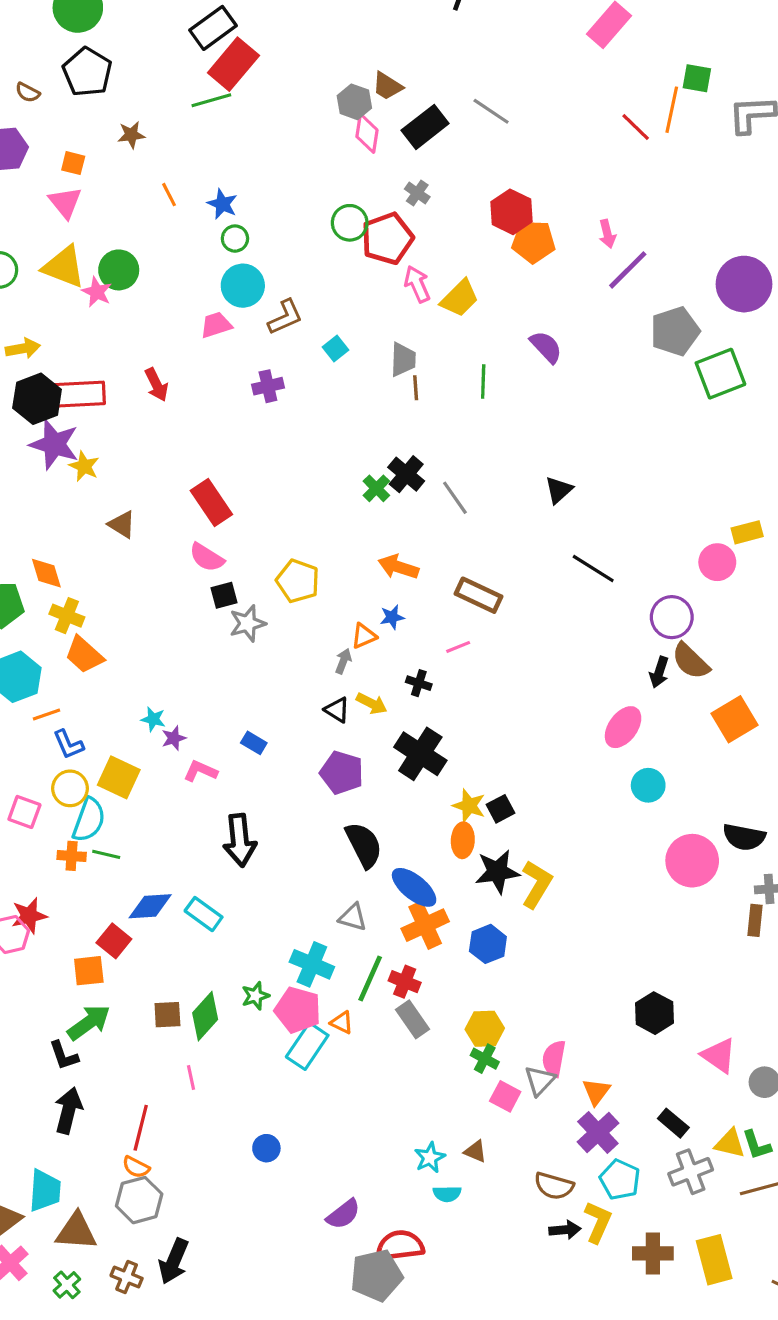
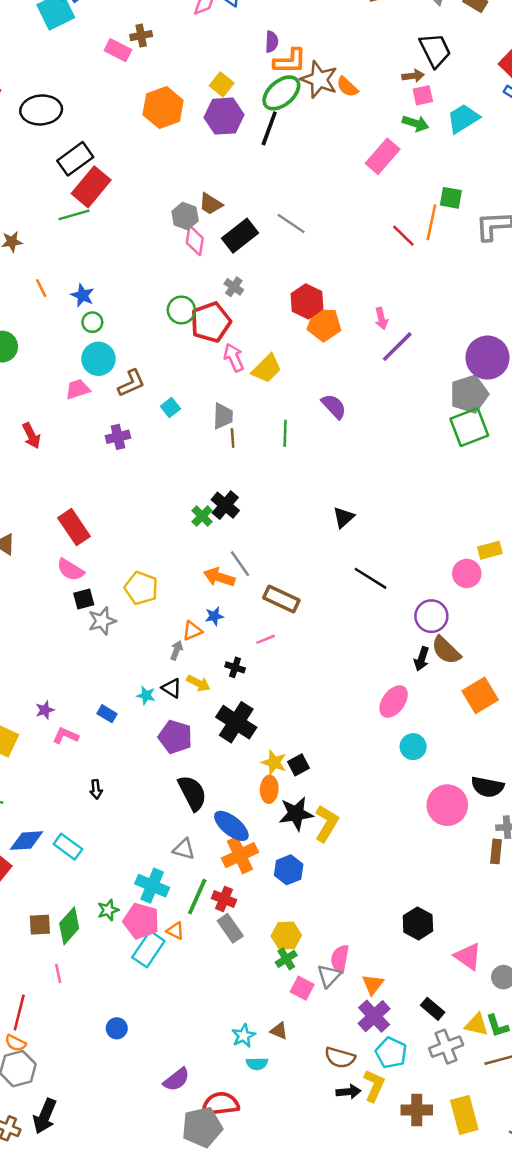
gray pentagon: (675, 331) -> (469, 394), moved
gray line: (455, 498) -> (240, 564), moved
cyan star: (153, 719) -> (146, 695), moved
black arrow: (240, 840) -> (96, 789), size x0.5
green cross: (485, 1059) -> (286, 959), turned 30

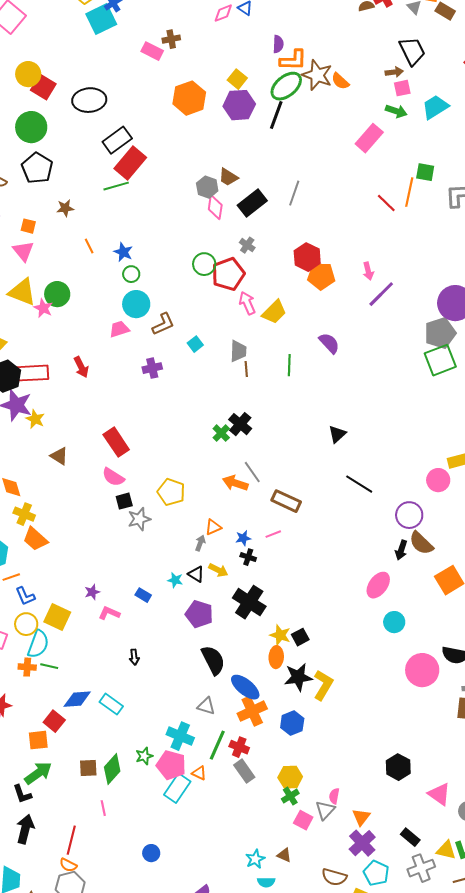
gray line: (291, 223) -> (294, 193), turned 75
blue star: (214, 616) -> (243, 538), moved
pink semicircle: (340, 959) -> (334, 796), size x0.7

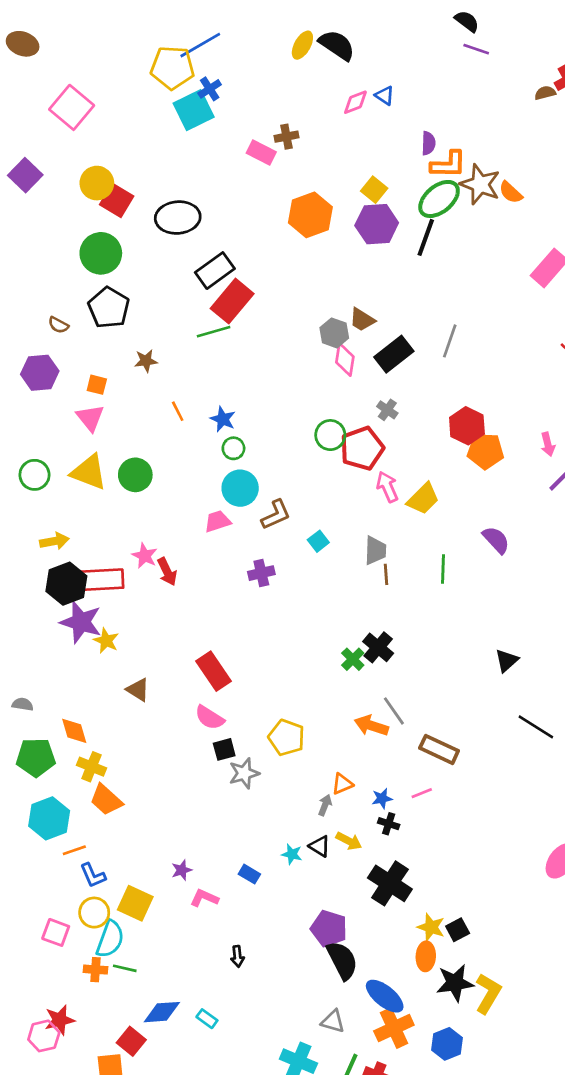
pink star: (43, 308) -> (145, 556), moved
purple pentagon: (199, 614) -> (329, 928), moved
cyan rectangle: (111, 704) -> (207, 1019), size x0.7

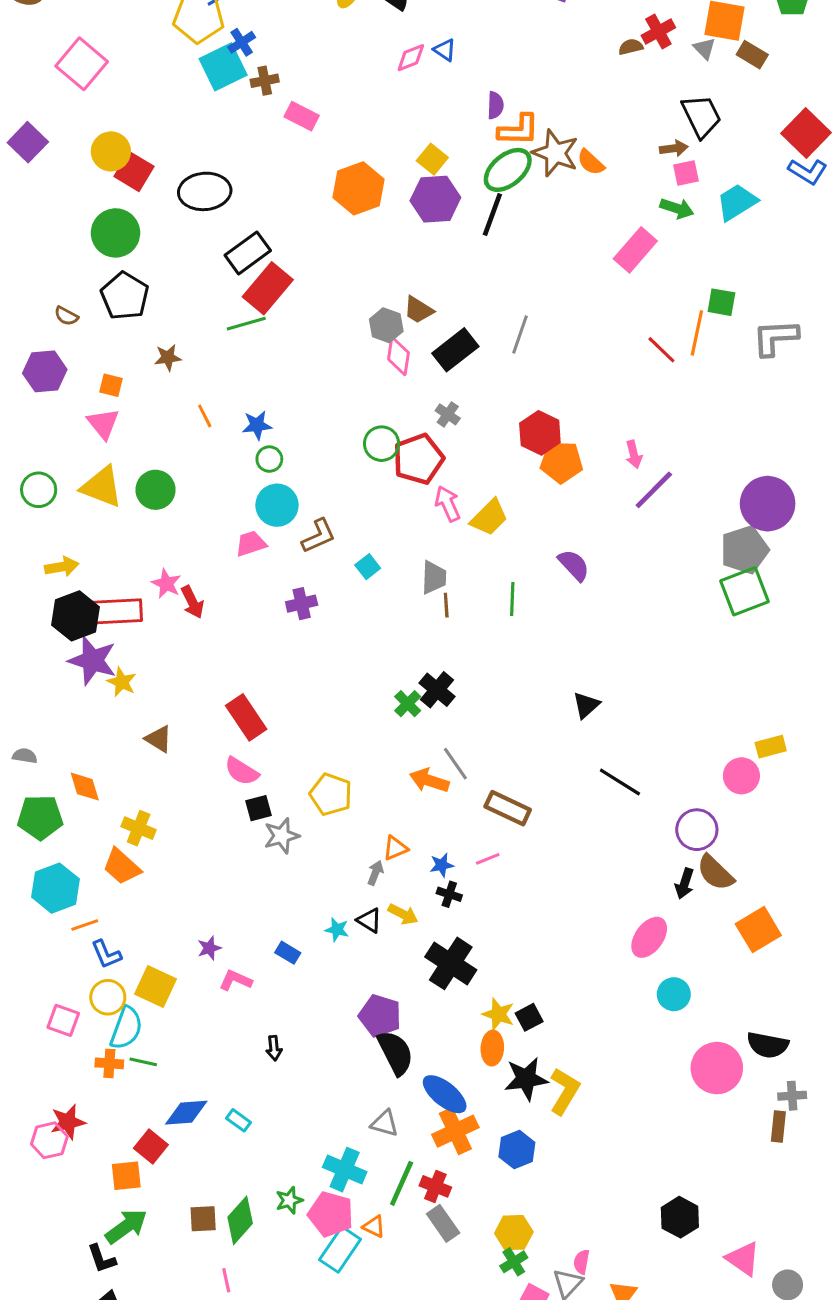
brown cross: (287, 137) -> (265, 81), moved
blue star: (223, 419) -> (257, 425), turned -30
yellow cross: (92, 767) -> (139, 828), moved

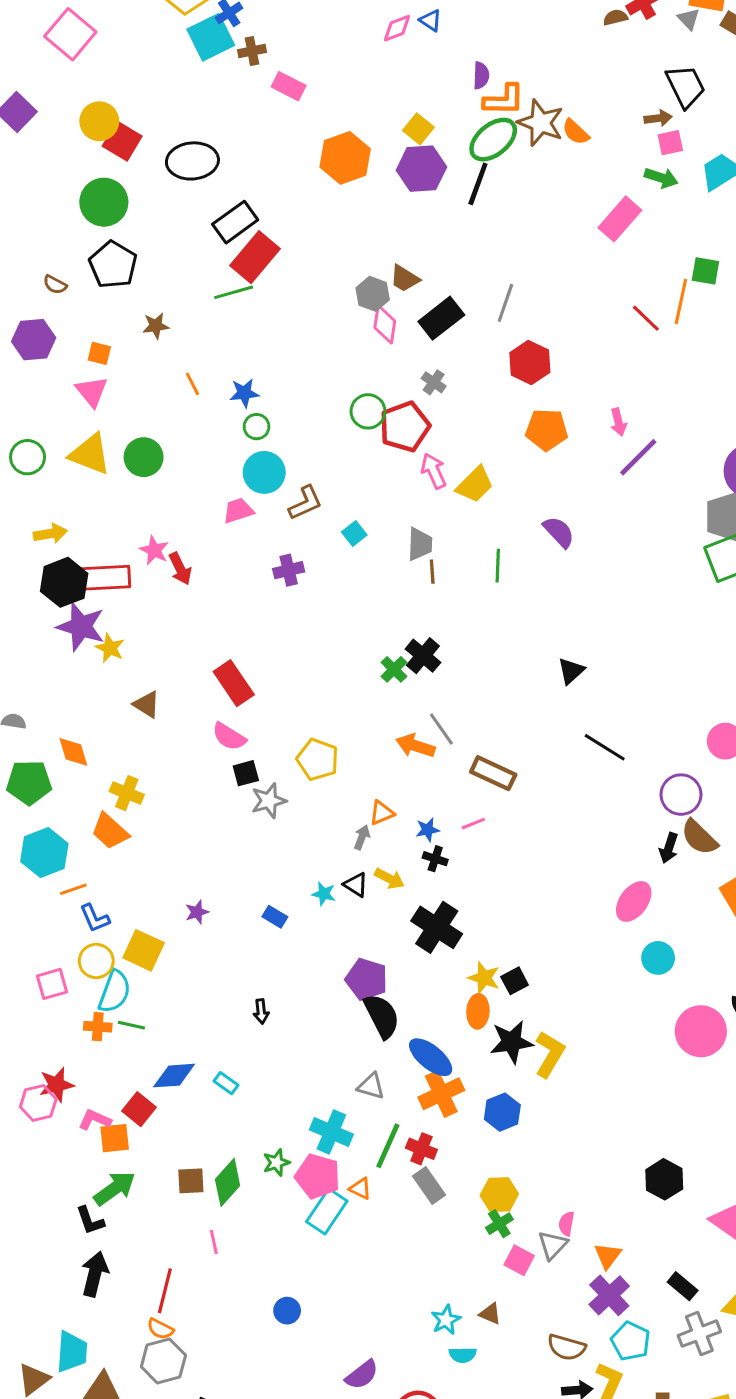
red hexagon: (540, 433) -> (530, 362), moved
pink L-shape: (235, 980) -> (95, 1120), moved
pink square: (63, 1020) -> (52, 984), turned -36

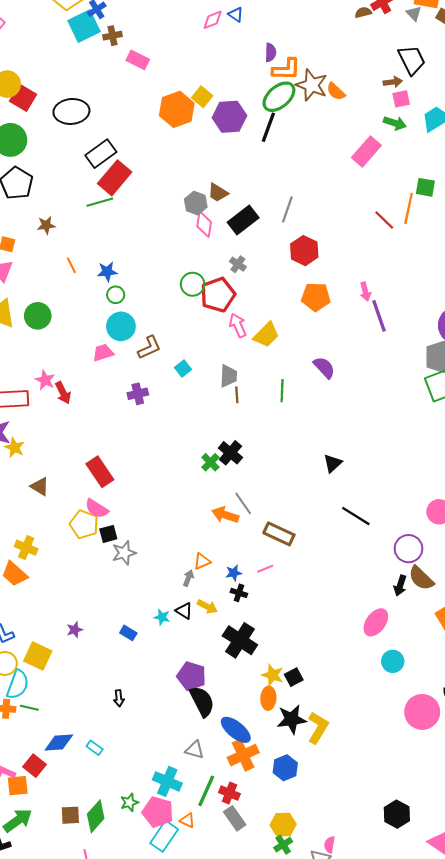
yellow square: (418, 129) -> (202, 97), moved
purple line: (638, 457) -> (379, 316), turned -64
yellow pentagon: (318, 759) -> (84, 524), moved

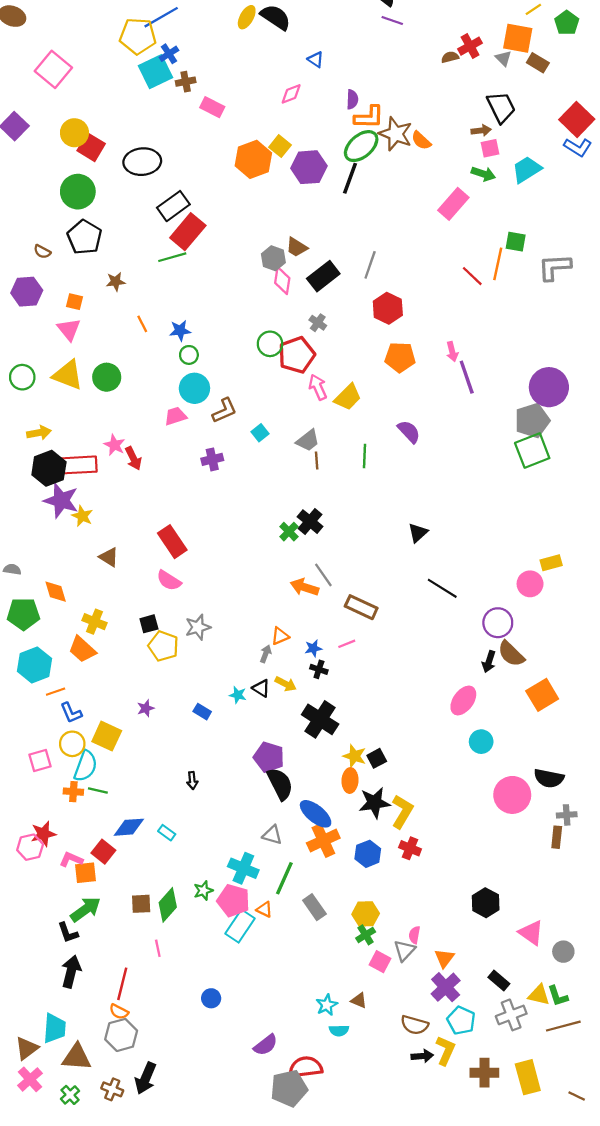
pink diamond: (213, 20) -> (291, 94), moved
gray trapezoid: (228, 376) -> (308, 441), turned 50
yellow pentagon: (84, 524) -> (163, 646), moved
black square: (108, 534) -> (149, 624), moved
red cross: (229, 793) -> (410, 848), moved

